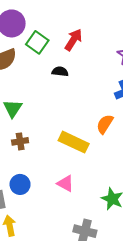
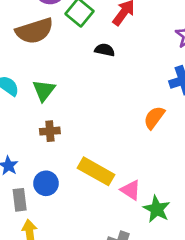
yellow rectangle: (74, 142) -> (96, 171), moved
pink triangle: (65, 183) -> (131, 190), moved

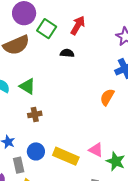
green triangle: (44, 90) -> (27, 86), turned -30
yellow rectangle: (96, 171) -> (66, 156), moved

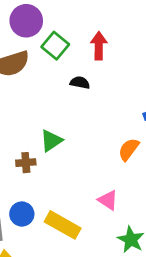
red arrow: (78, 25) -> (99, 46), turned -36
green triangle: (27, 86) -> (51, 141), moved, turned 48
pink triangle: (96, 150) -> (108, 200), moved

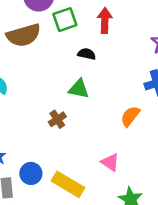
green square: (55, 46) -> (65, 20), turned 30
green triangle: (51, 141) -> (79, 89), moved, turned 45
brown cross: (26, 163) -> (57, 119), moved, turned -30

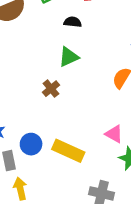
green triangle: (79, 89) -> (69, 57), turned -30
pink triangle: (110, 162) -> (114, 134), moved

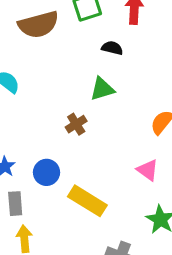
pink triangle: (114, 134) -> (148, 170), moved
blue circle: (31, 144) -> (47, 172), moved

